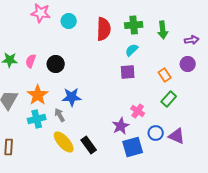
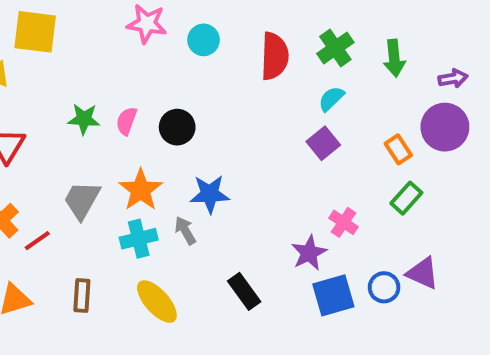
green cross: (134, 25) -> (335, 48), turned -30
purple circle: (188, 64) -> (445, 127), size x1.5
purple square: (128, 72) -> (323, 143), turned -35
blue circle: (156, 133) -> (384, 287), moved
yellow ellipse: (64, 142) -> (157, 302), moved

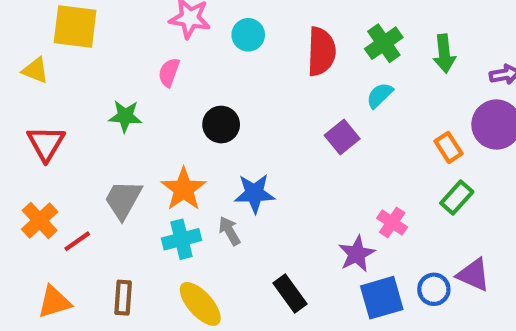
pink semicircle: (126, 121) -> (169, 72), moved
purple square: (323, 143) -> (342, 137), moved

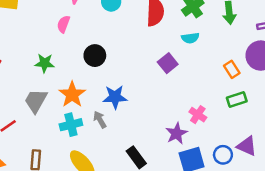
cyan semicircle: (380, 95) -> (190, 38), turned -144
green star: (125, 116) -> (45, 63), moved
green rectangle: (457, 198) -> (237, 100), turned 30

